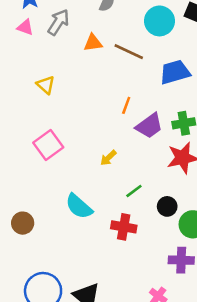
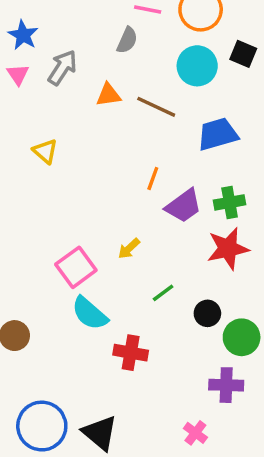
pink triangle: (25, 27) -> (18, 74), turned 36
pink square: (48, 145) -> (76, 267), moved
red cross: (124, 227) -> (131, 353), moved

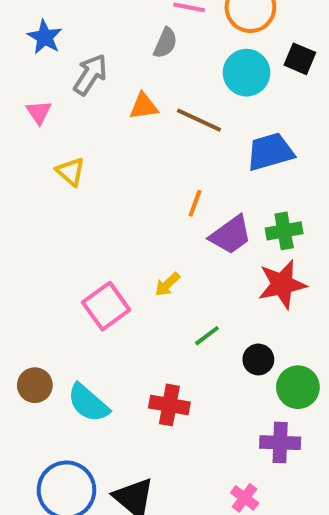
pink triangle: (18, 74) -> (39, 112), moved
cyan semicircle: (90, 313) -> (88, 403), moved

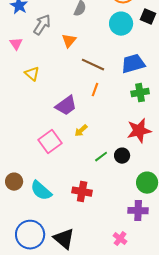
orange triangle: (144, 106) -> (69, 41), turned -42
brown line: (199, 120) -> (93, 65), moved
green cross: (284, 231) -> (140, 93), moved
purple trapezoid: (231, 235) -> (66, 106), moved
black circle: (258, 359) -> (122, 156), moved

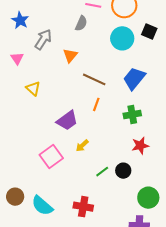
blue trapezoid: (133, 64) -> (134, 78), turned -35
green cross: (140, 93) -> (132, 115), moved
red star: (139, 131) -> (140, 146), size x0.7

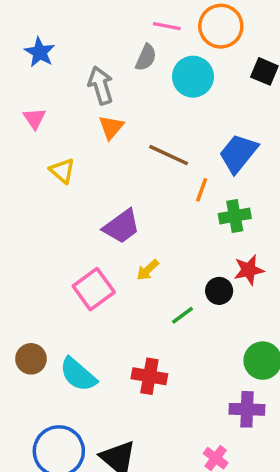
cyan circle: (122, 38) -> (193, 77), moved
gray arrow: (43, 39) -> (101, 85), moved, turned -50
orange triangle: (70, 55) -> (111, 127), moved
orange line: (96, 104) -> (202, 190), moved
black circle: (123, 171) -> (219, 291), moved

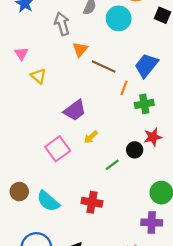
pink triangle: (34, 118) -> (21, 54), moved
orange triangle: (111, 127) -> (80, 49), moved

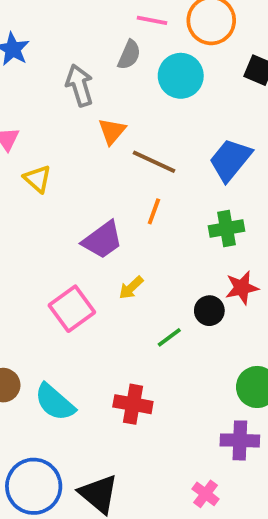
orange line: (124, 88) -> (154, 211), moved

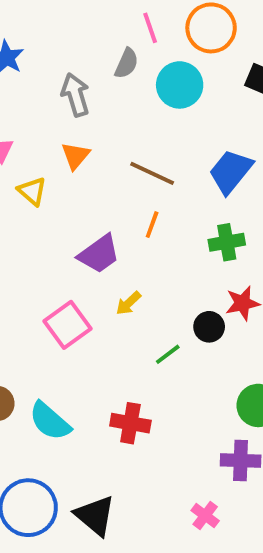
pink line: (152, 20) -> (150, 28), turned 60
orange triangle: (112, 131) -> (75, 156), moved

